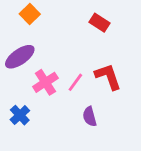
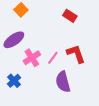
purple semicircle: (90, 116) -> (63, 82), size x1.5

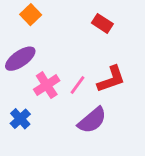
red L-shape: (76, 54) -> (111, 79), turned 90
purple semicircle: (63, 82) -> (92, 120), turned -115

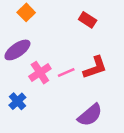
pink line: (77, 85) -> (66, 73), turned 30
purple semicircle: (92, 120) -> (90, 115), moved

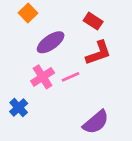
purple ellipse: (17, 50) -> (51, 42), moved
red L-shape: (95, 68) -> (98, 53), moved

